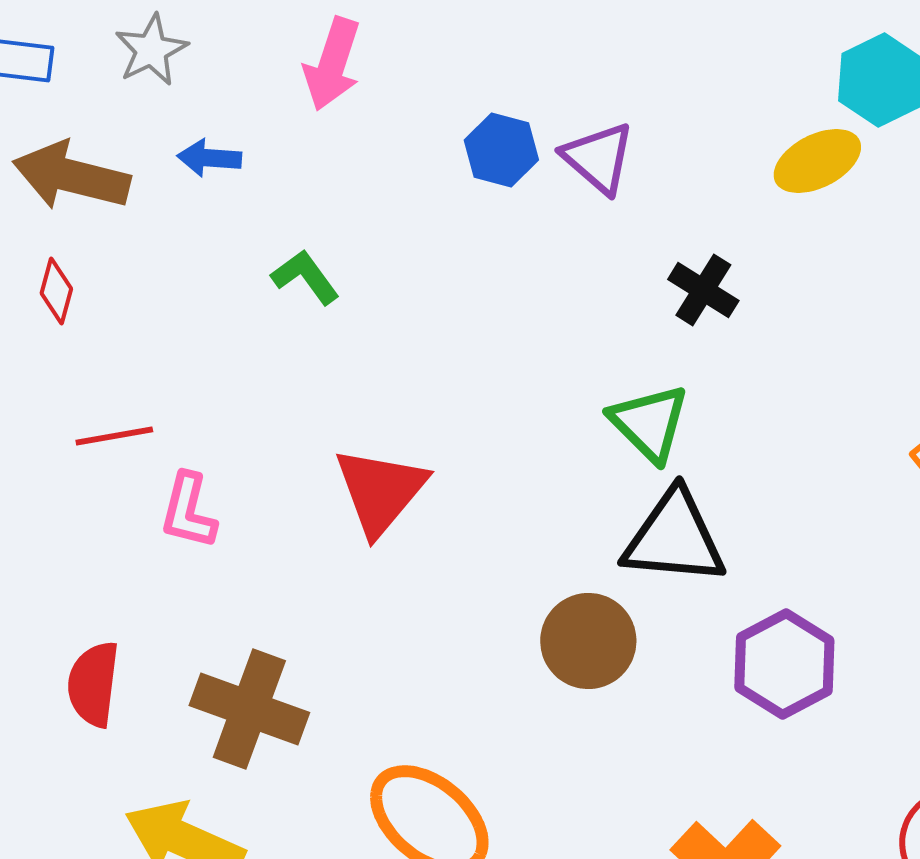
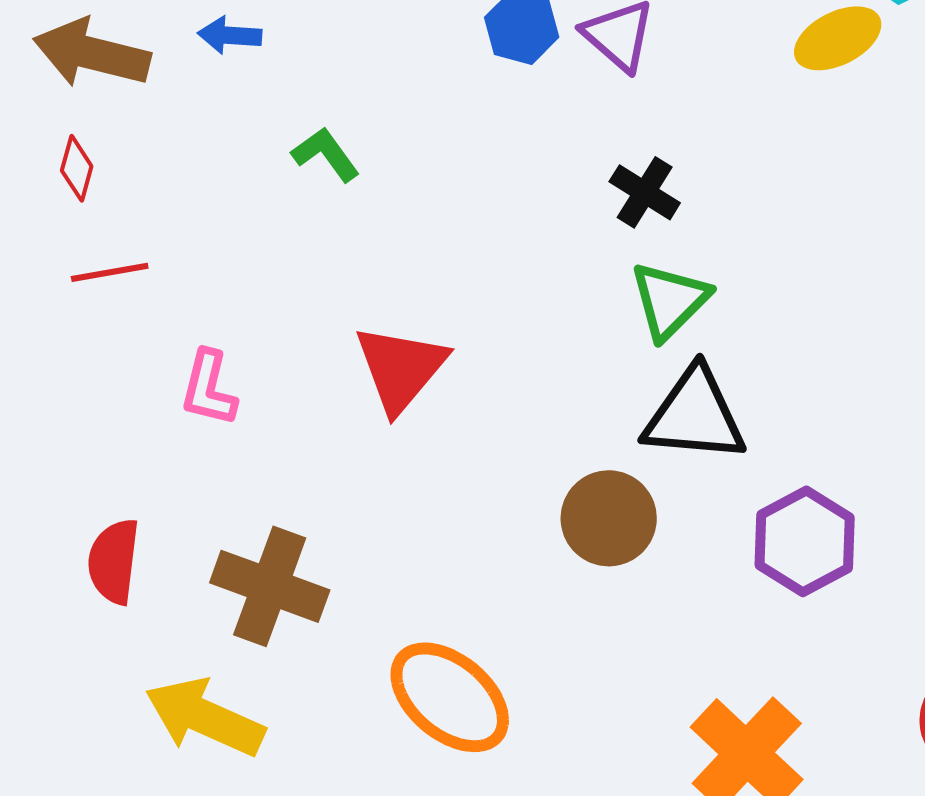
black cross: (703, 290) -> (645, 192), moved
green triangle: (649, 423) -> (670, 300), turned 30
red line: (114, 436) -> (110, 272), moved

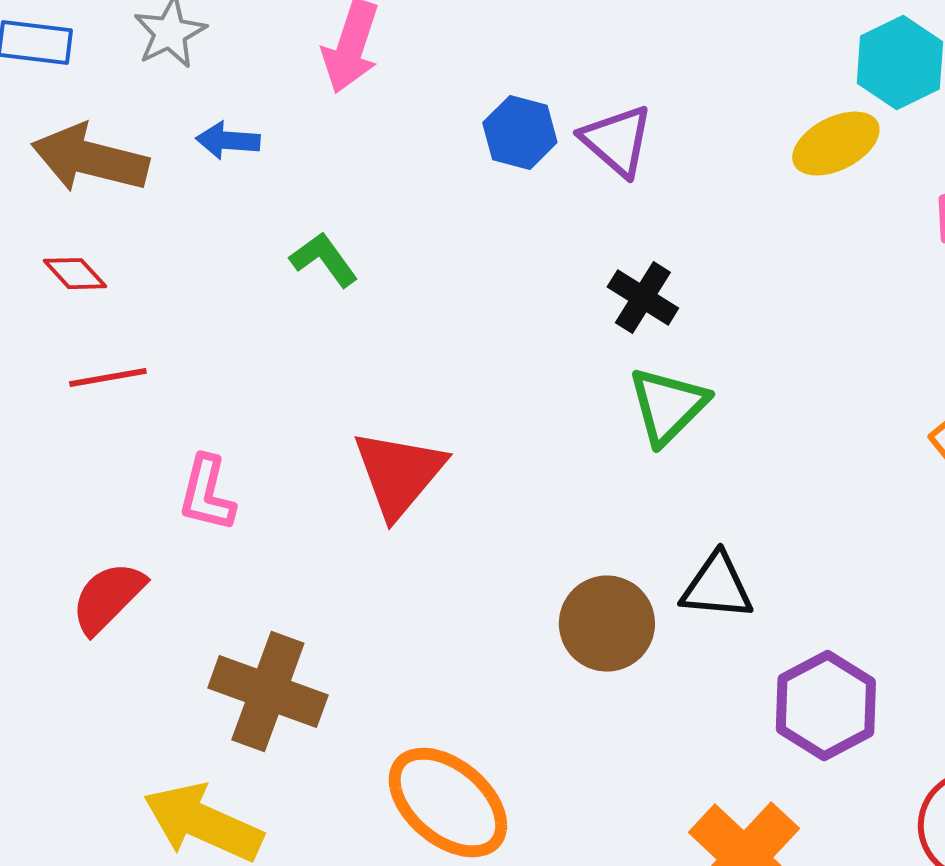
red diamond: (77, 168) -> (75, 274), turned -58
black triangle: (695, 415) -> (717, 587), moved, size x0.7
purple hexagon: (805, 541) -> (826, 706), moved
red semicircle: (114, 561) -> (108, 598), moved, turned 38

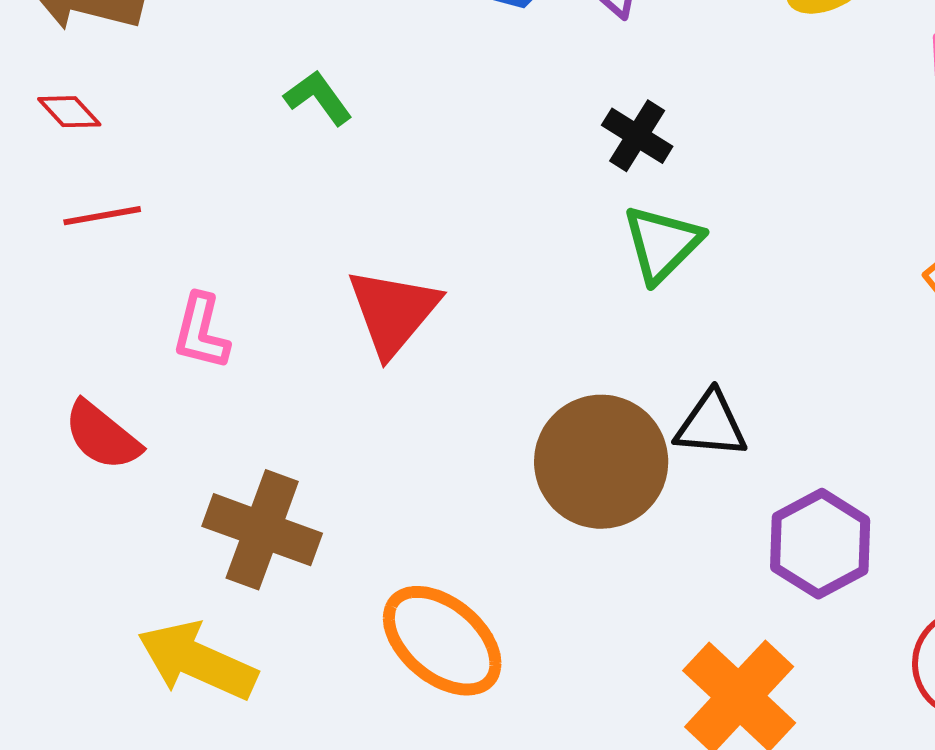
red semicircle: (108, 598) -> (102, 436), turned -96
brown circle: (607, 624) -> (601, 462), size x1.4

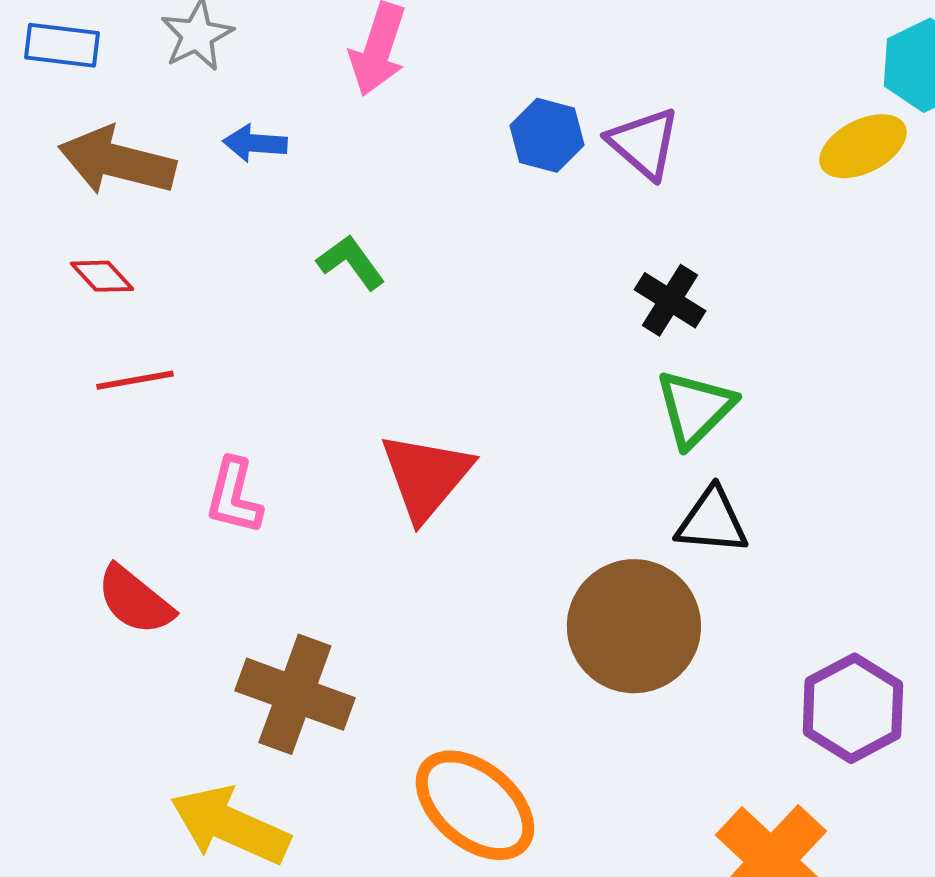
black triangle: (711, 425) -> (712, 521), moved

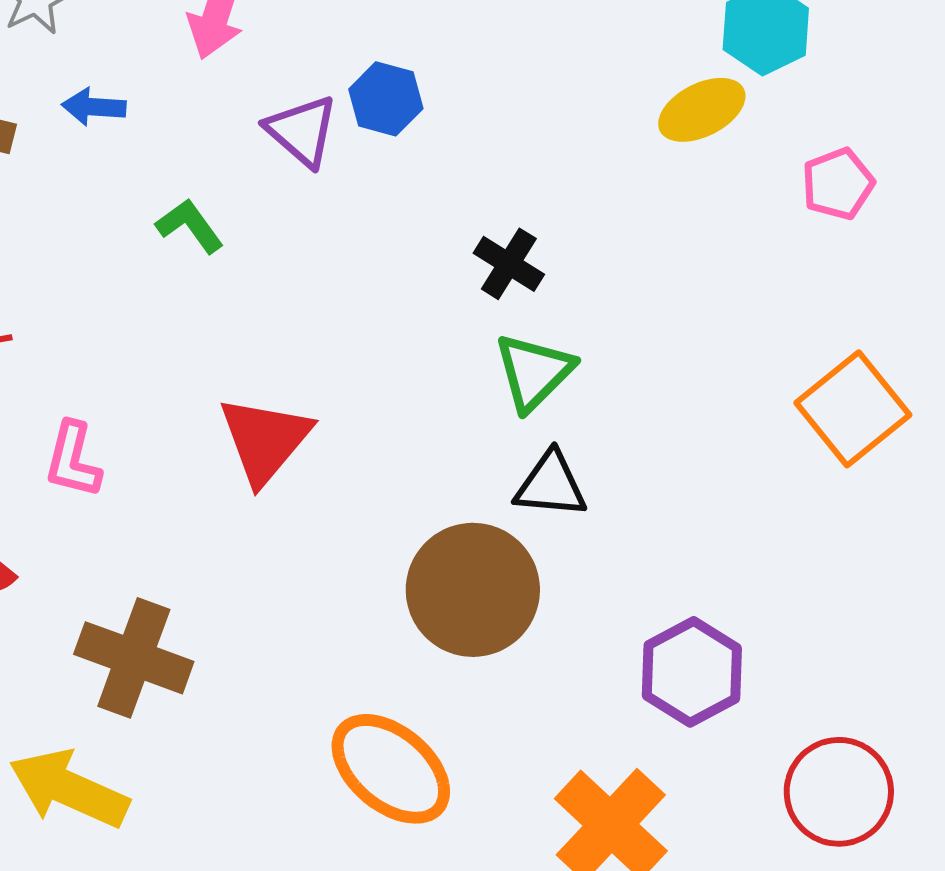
purple triangle: (644, 143) -> (302, 131), moved
orange ellipse: (475, 805) -> (391, 769), moved

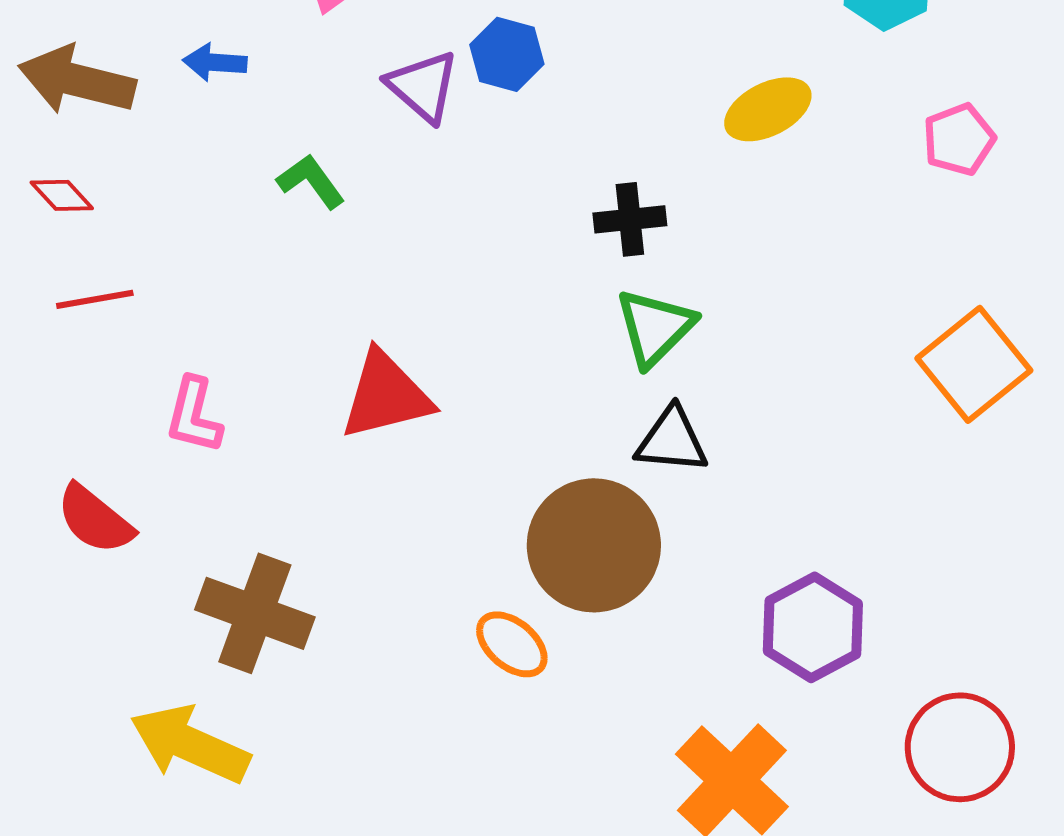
yellow ellipse: (702, 110) -> (768, 109), moved
black cross: (509, 264) -> (630, 219), turned -38
red triangle: (265, 440) -> (386, 395), turned 36
orange ellipse: (391, 769) -> (512, 644), moved, size x0.6

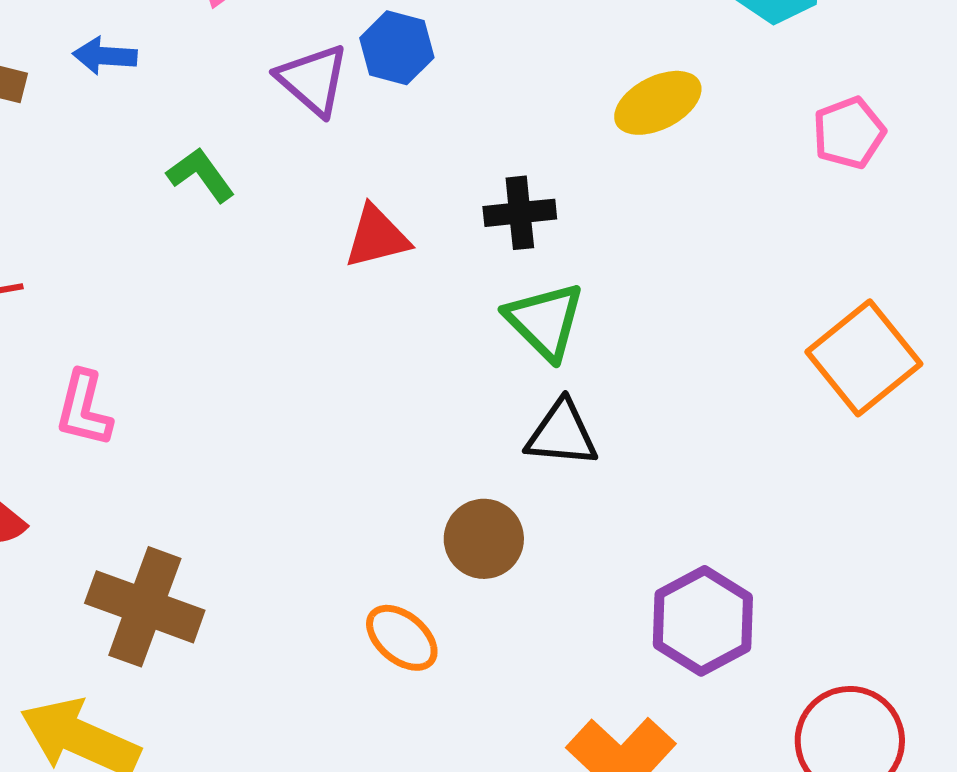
green triangle: (655, 327) -> (545, 321), turned -30
red triangle: (386, 395) -> (377, 237), moved, size x0.7
brown circle: (594, 545) -> (484, 539), size x0.6

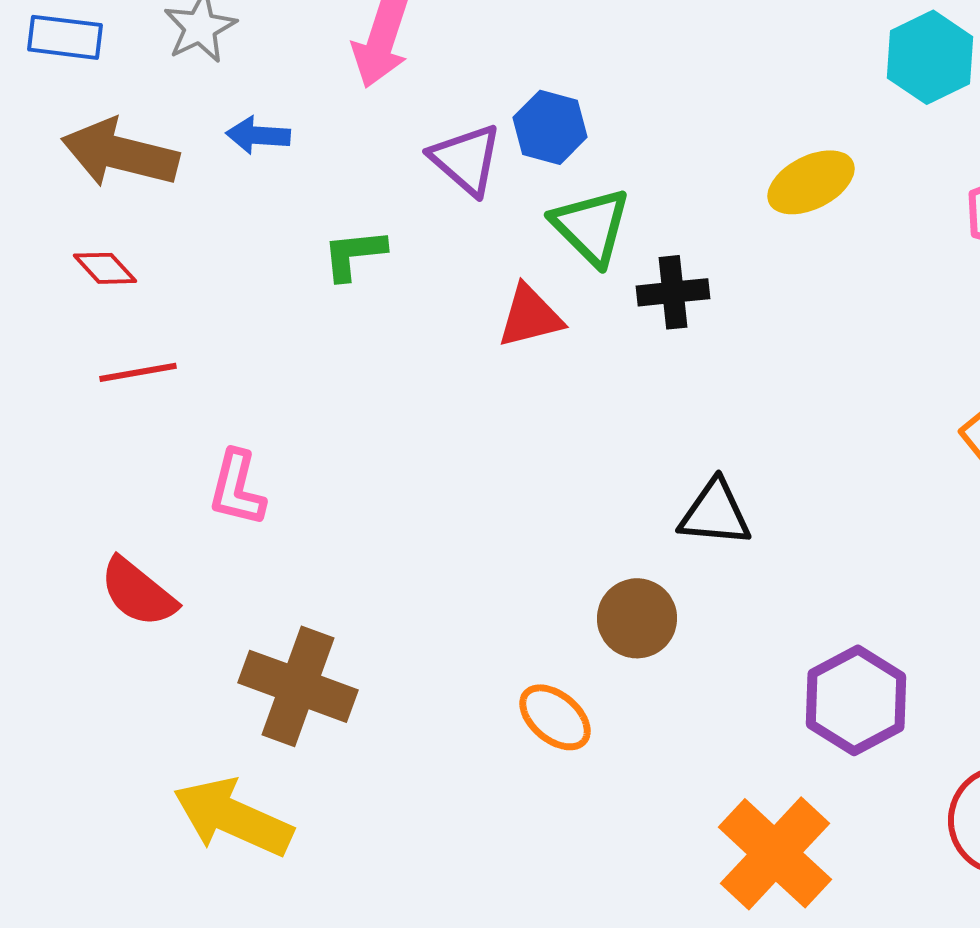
green L-shape: (201, 175) -> (354, 254), turned -60
green triangle: (545, 321) -> (591, 226), moved

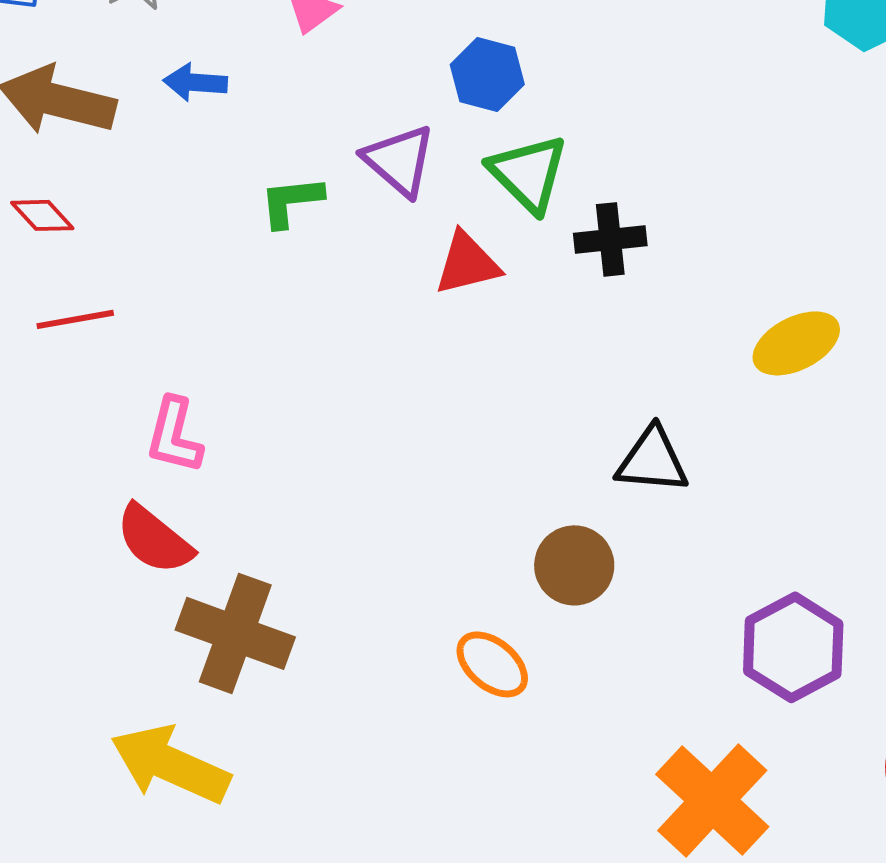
purple triangle: (466, 159) -> (399, 160), moved
yellow ellipse: (811, 182) -> (796, 343), moved
red semicircle: (138, 592) -> (154, 539), moved

